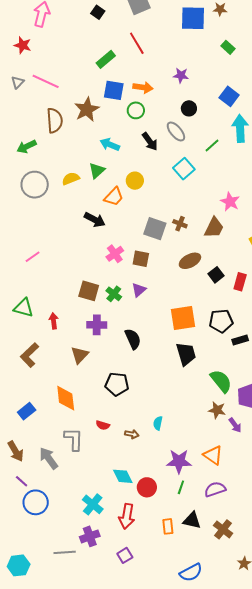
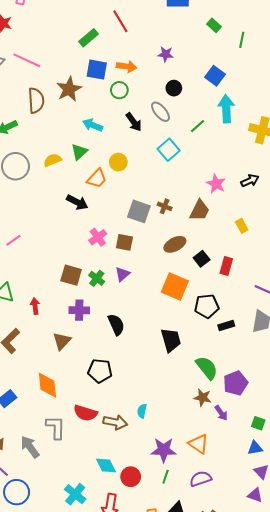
orange square: (183, 318) -> (175, 287), moved, turned 32
red semicircle: (103, 425) -> (85, 413), size x1.6
brown arrow: (132, 434) -> (115, 422), size x1.6

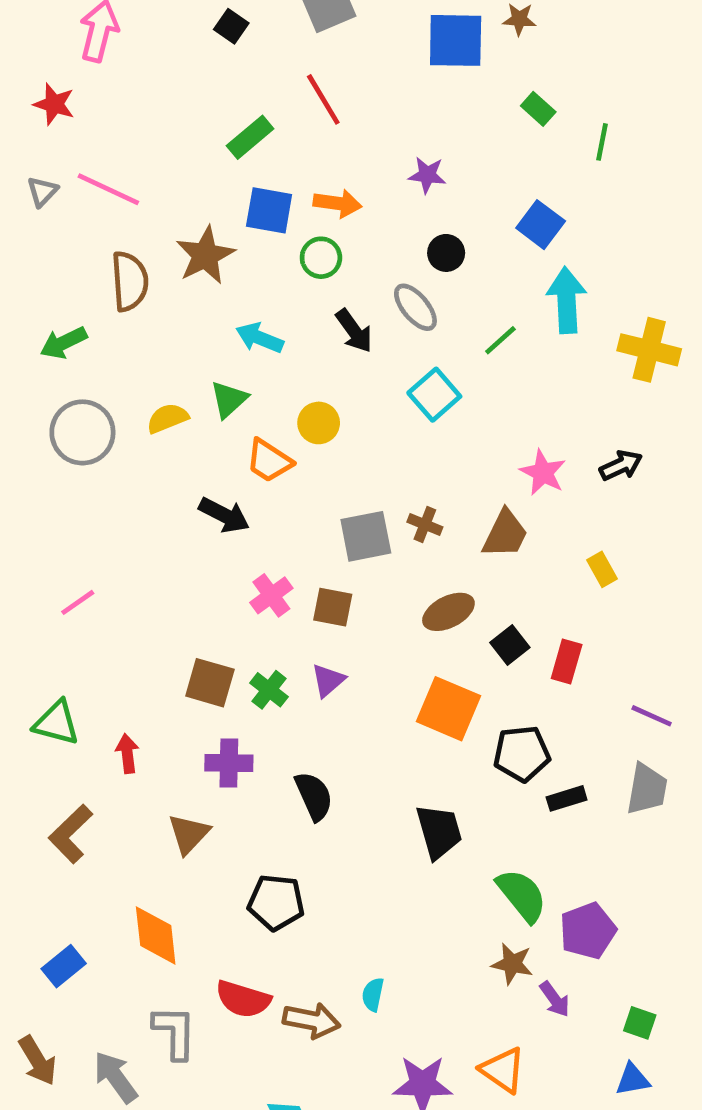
orange trapezoid: (97, 179) -> (269, 461), turned 80
gray square: (139, 211) -> (366, 536), turned -30

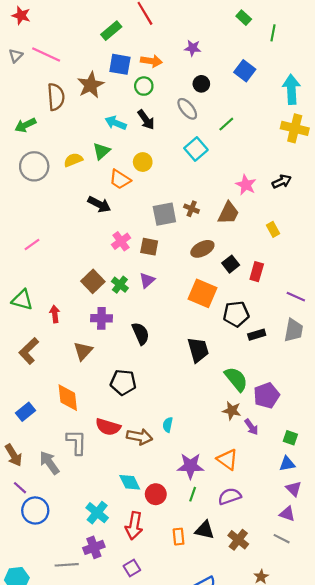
cyan arrow: (567, 300) -> (291, 89), moved
black arrow: (354, 331) -> (146, 120), moved
brown square: (210, 683) -> (93, 281), turned 30

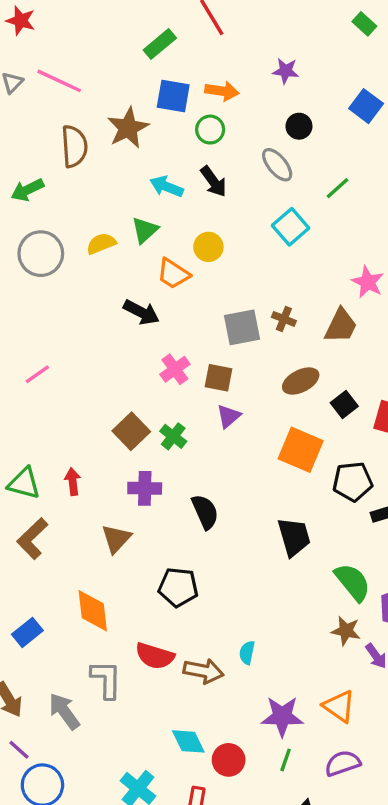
purple triangle: (147, 280) -> (229, 416), moved
green triangle: (22, 300) -> (24, 483), moved

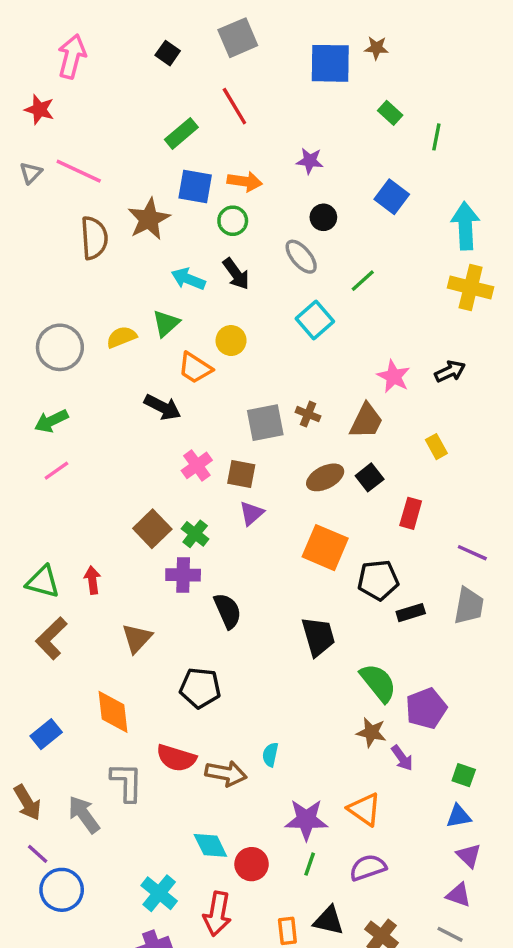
green arrow: (27, 190) -> (51, 421), moved
black square: (344, 404) -> (370, 477), moved
purple cross: (145, 488) -> (183, 575), moved

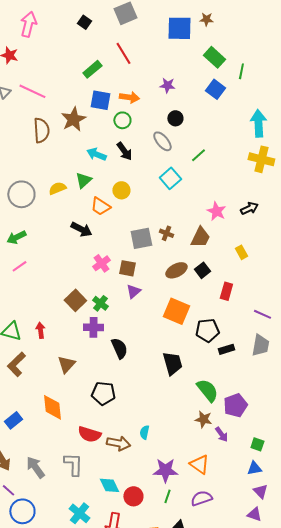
green rectangle: (390, 113) -> (214, 57), size x1.5
blue square: (392, 197) -> (215, 89), moved
gray L-shape: (127, 782) -> (73, 464), moved

